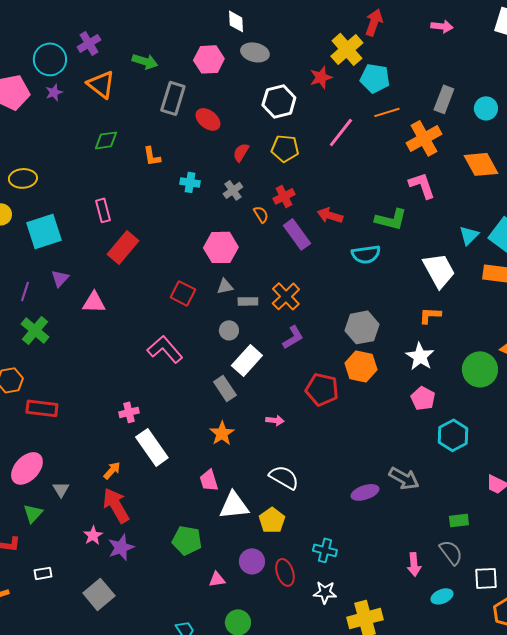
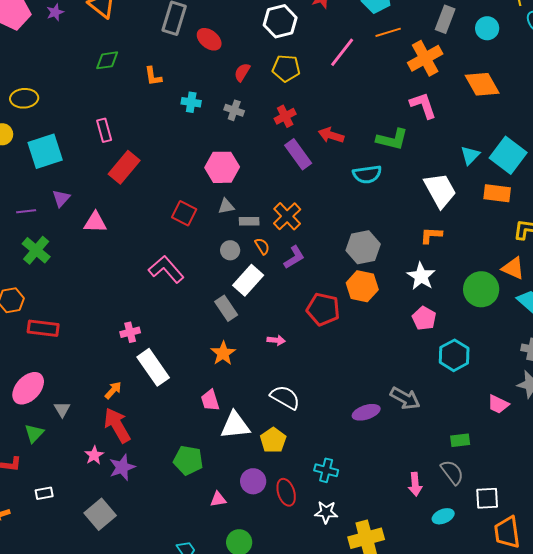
gray cross: (233, 190) -> (234, 110), turned -36
orange semicircle: (261, 214) -> (262, 246), moved
purple line: (25, 291) -> (26, 211), turned 66

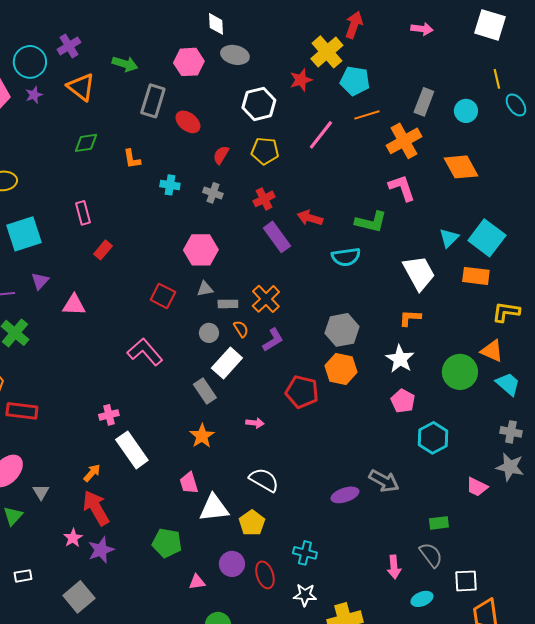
red rectangle: (124, 167) -> (103, 250), size x0.6

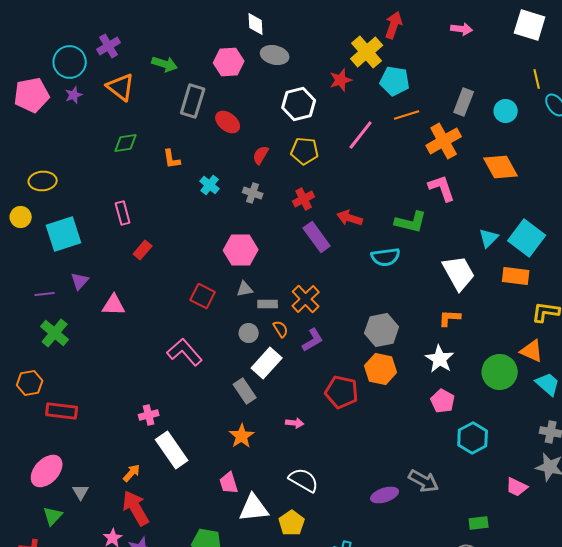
cyan cross: (170, 185) -> (210, 185), turned 30

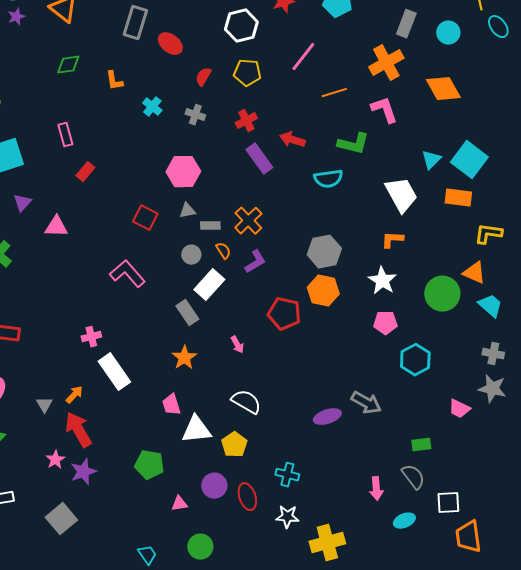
orange line: (407, 115) -> (334, 93), moved
pink pentagon: (443, 401) -> (385, 323), turned -30
pink arrow: (295, 423) -> (237, 345), turned 54
gray triangle: (81, 492) -> (44, 405), moved

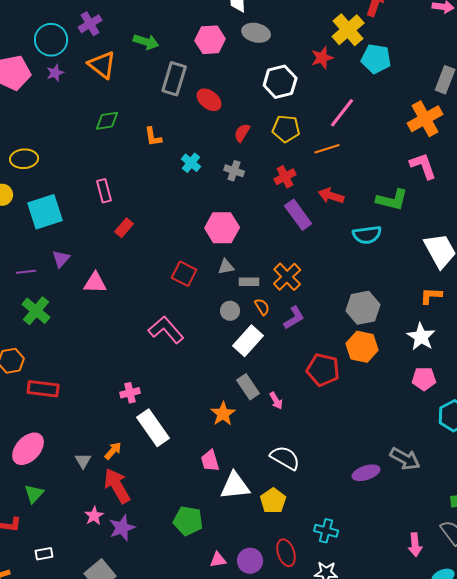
orange line: (334, 93) -> (327, 149), moved
gray rectangle: (187, 313) -> (248, 387), moved
purple circle: (214, 486) -> (250, 561), moved

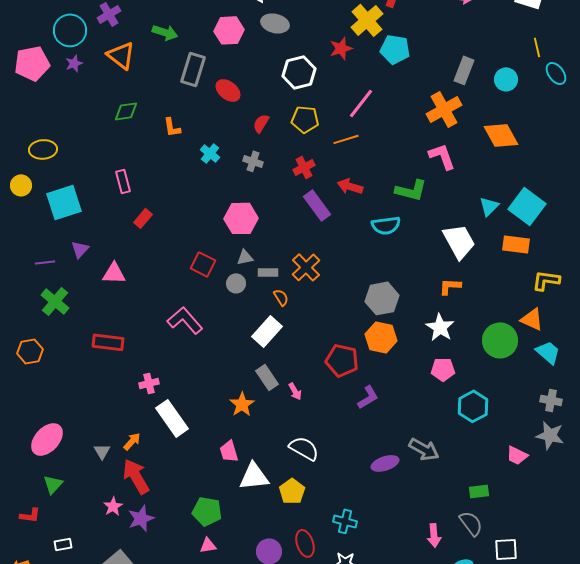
gray circle: (230, 311) -> (236, 283), moved
purple L-shape: (294, 318) -> (368, 397), moved
red rectangle: (43, 389) -> (108, 342), moved
pink triangle: (218, 560) -> (208, 545), moved

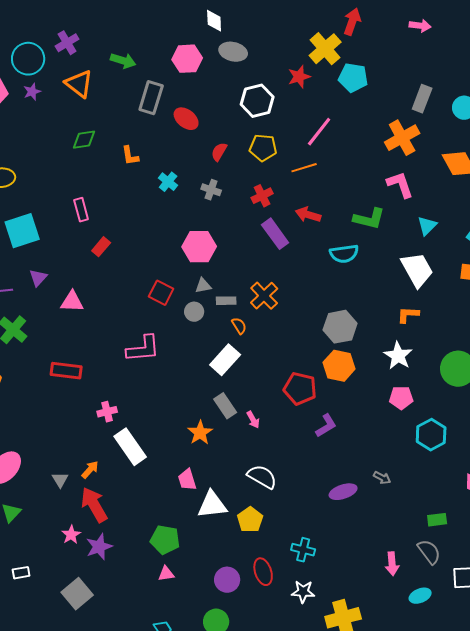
cyan triangle: (489, 206) -> (427, 226), moved
pink L-shape: (185, 320) -> (143, 349), turned 126
gray arrow: (424, 449) -> (382, 478), size x0.6

